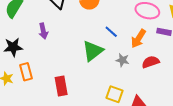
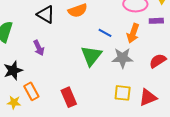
gray star: (122, 60) -> (122, 58), size x1.5
red semicircle: (151, 62) -> (158, 61), moved

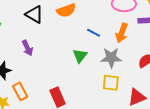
green triangle: (91, 56) -> (80, 56), size x0.7
yellow square: (123, 93) -> (111, 83), moved

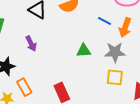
blue line: (94, 33) -> (105, 21), moved
green triangle: (80, 56) -> (84, 51), turned 49

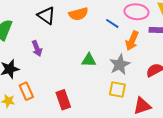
blue line: (105, 21) -> (112, 23), moved
gray star: (115, 52) -> (120, 65), turned -30

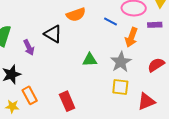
black triangle: (46, 16) -> (53, 34), moved
purple arrow: (37, 48) -> (29, 47), moved

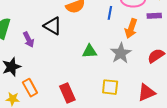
blue line: (110, 21) -> (110, 13), turned 72
yellow square: (120, 87) -> (110, 87), moved

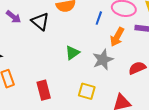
purple arrow: (29, 40) -> (14, 17), moved, turned -35
green triangle: (90, 51) -> (72, 53), turned -42

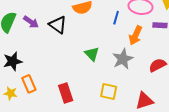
green triangle: (72, 53) -> (92, 54), turned -35

